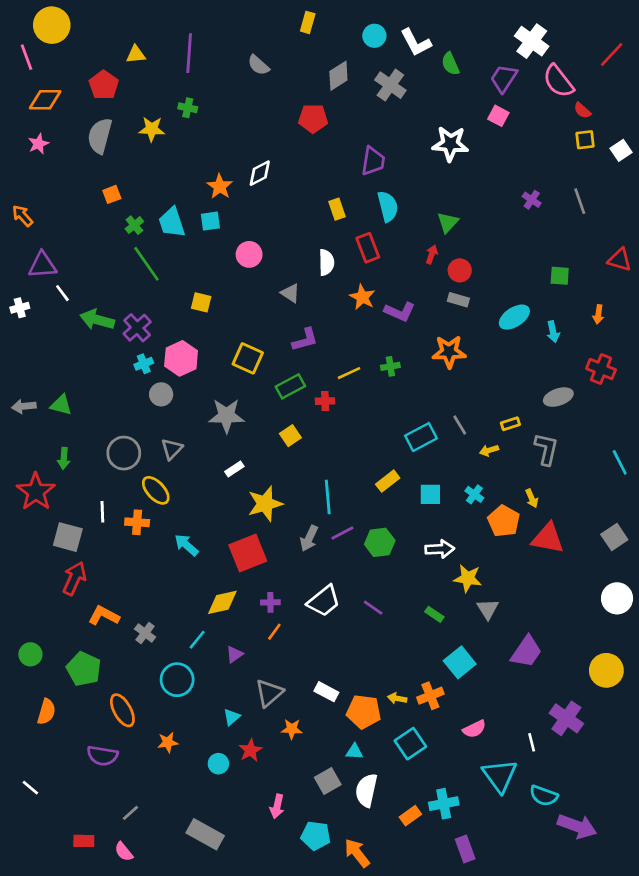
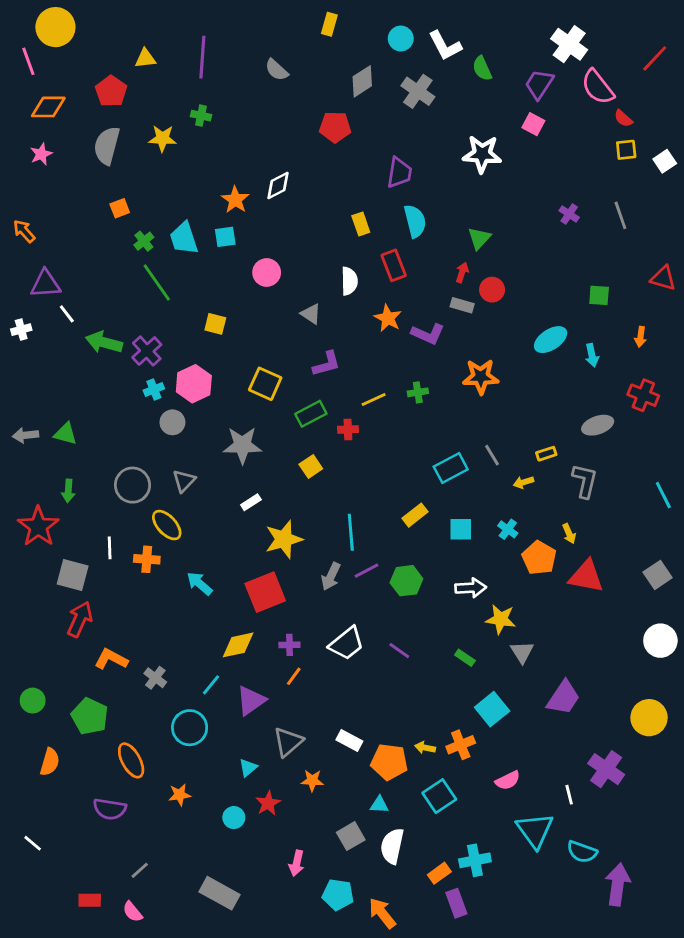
gray rectangle: (458, 300) -> (462, 305), moved
purple triangle: (234, 654) -> (251, 701), size x1.6
purple arrow: (577, 826) -> (618, 885), turned -102
purple rectangle: (465, 849) -> (456, 903), moved

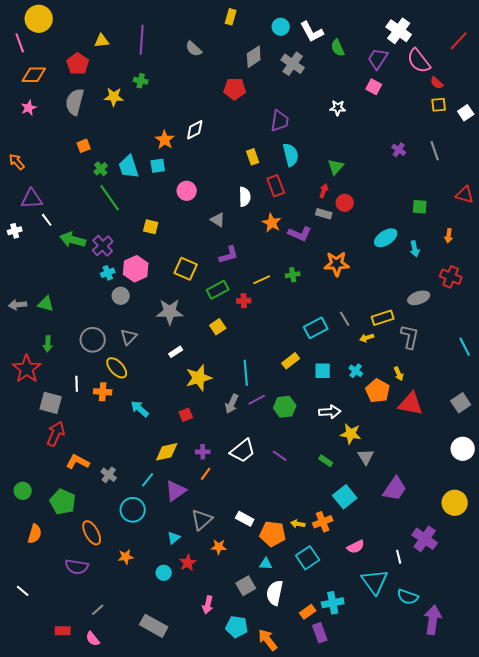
white star: (482, 154) -> (338, 108), size x0.6
yellow rectangle: (546, 454) -> (383, 318), size x1.5
red square: (265, 592) -> (186, 415), size x0.5

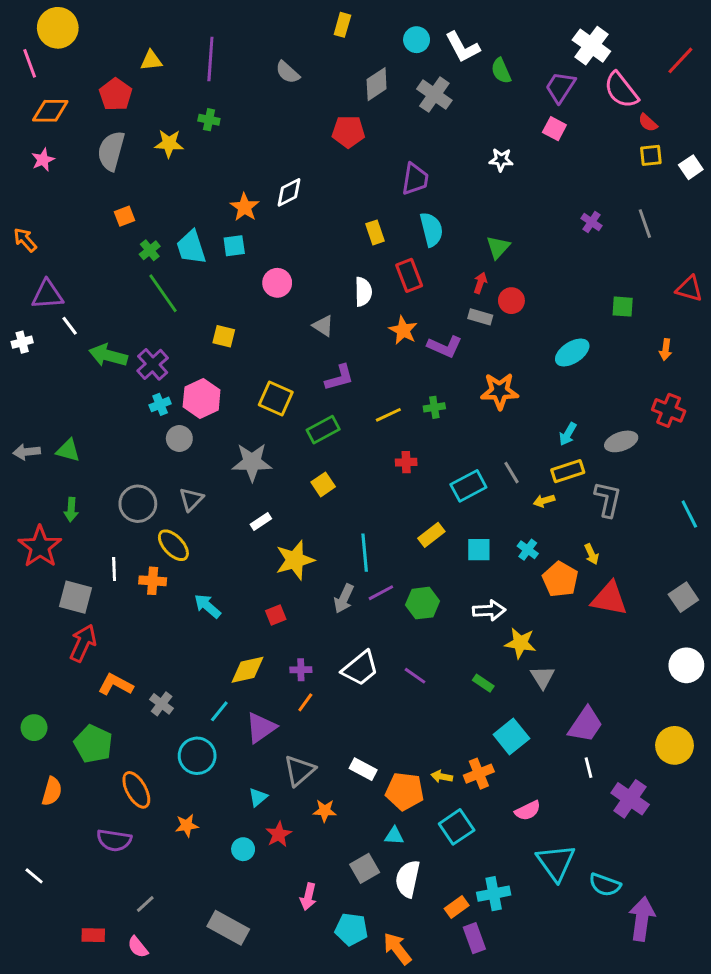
cyan arrow: (415, 249) -> (568, 434), moved, turned 42
red cross: (244, 301) -> (406, 462), moved
white line: (399, 557) -> (589, 768), moved

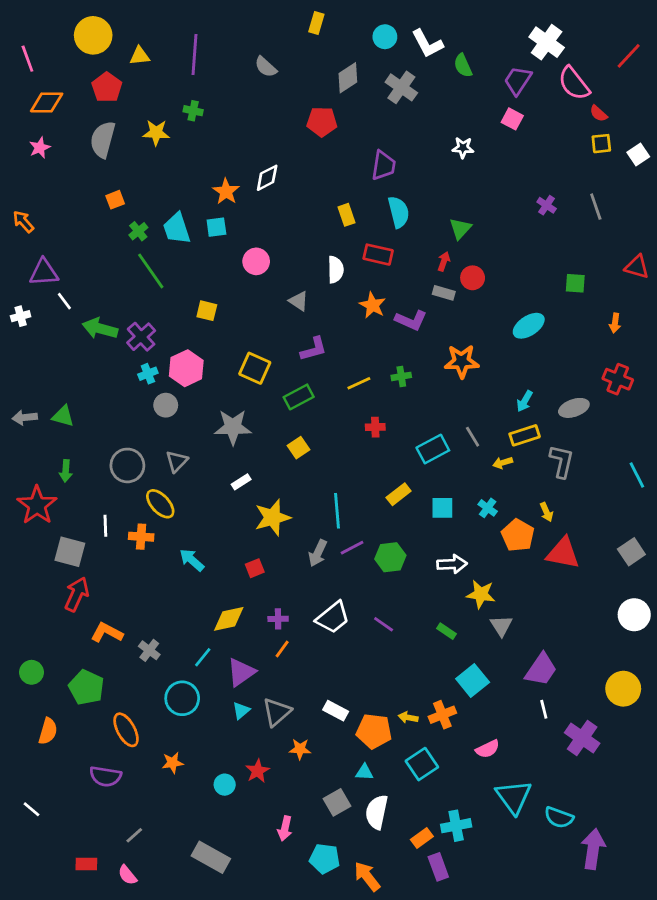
yellow circle: (58, 28) -> (93, 35), moved
red rectangle: (409, 275) -> (378, 255), turned -56
cyan triangle: (258, 797) -> (241, 711), moved

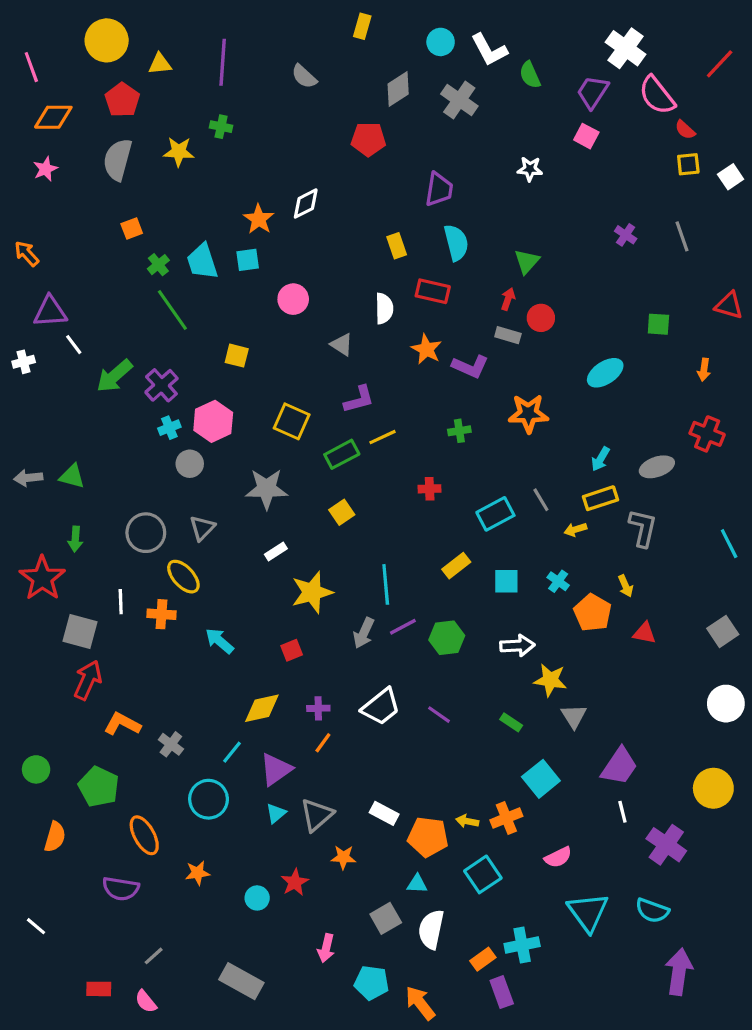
green arrow: (100, 328) -> (114, 376), turned -56
yellow line: (359, 383) -> (383, 437), moved
red triangle: (563, 553) -> (644, 633), size x0.6
cyan semicircle: (559, 817) -> (652, 911), moved

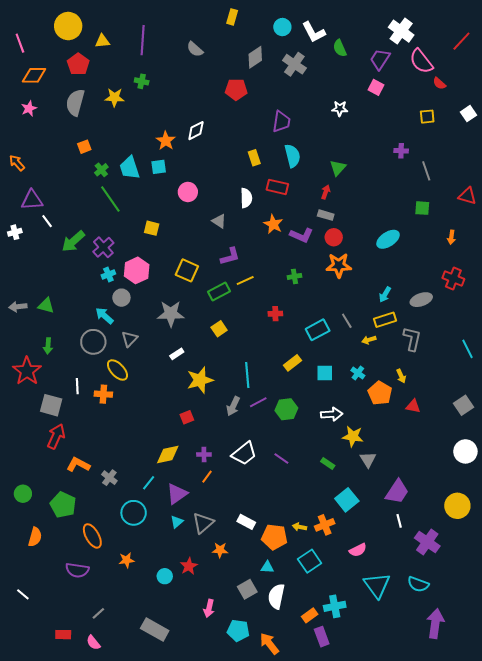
yellow square: (688, 164) -> (427, 117), moved
purple cross: (626, 235) -> (401, 151), turned -32
gray line: (682, 236) -> (426, 171), moved
red circle: (541, 318) -> (334, 237), moved
cyan arrow: (219, 641) -> (104, 316), moved

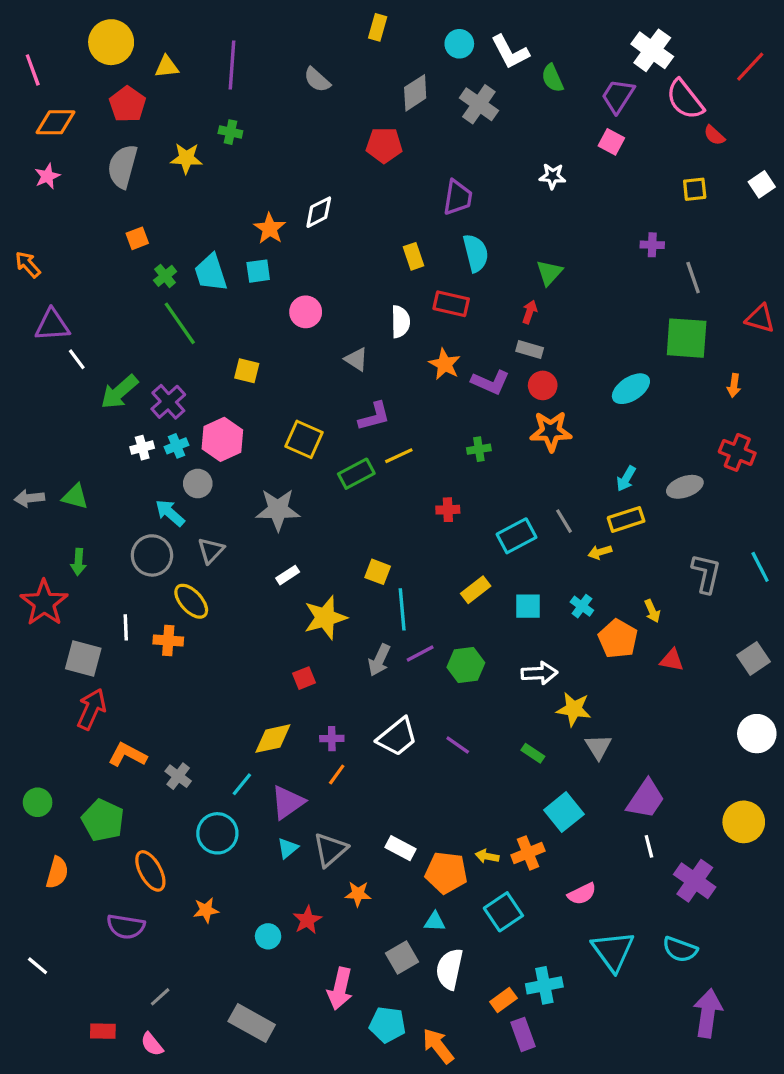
green square: (422, 208) -> (687, 338), size x1.8
white cross: (15, 232) -> (142, 448), moved
yellow square: (219, 329) -> (378, 572), moved, turned -35
gray L-shape: (412, 339) -> (706, 573), moved
pink arrow: (209, 608) -> (340, 989), size x1.4

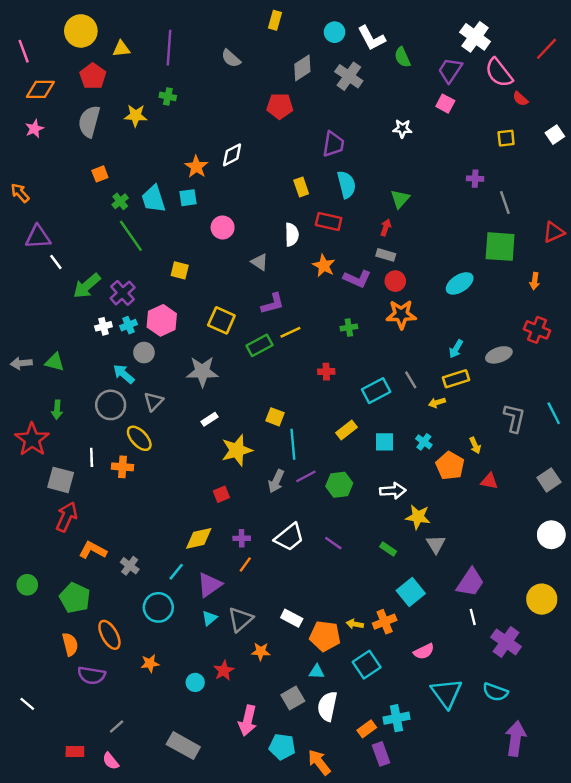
red triangle: (760, 318) -> (554, 232), turned -40
orange semicircle: (57, 873) -> (70, 644), moved, turned -30

